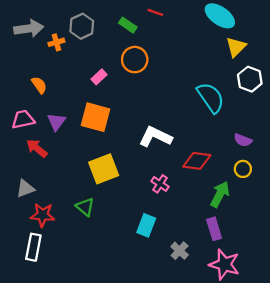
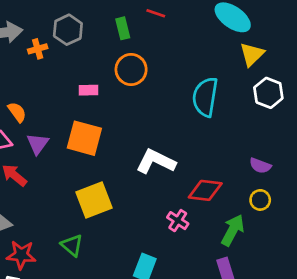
green rectangle: (128, 25) -> (123, 28), turned 42
pink rectangle: (99, 77) -> (88, 90), turned 42
orange semicircle: (39, 85) -> (17, 112), moved
cyan semicircle: (211, 98) -> (205, 97), moved, turned -136
pink cross: (160, 184) -> (178, 221), moved

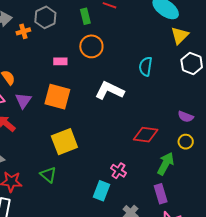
cyan semicircle: (205, 97) -> (146, 66), size x0.7
white L-shape: (156, 162) -> (110, 91), moved
pink cross: (178, 221) -> (119, 171), moved

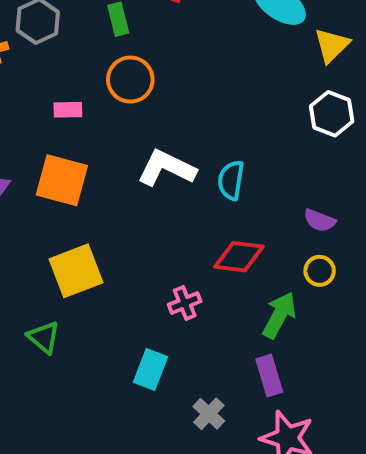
yellow triangle: (180, 35) -> (332, 45), moved
cyan semicircle: (146, 66) -> (231, 180), moved
pink cross: (119, 171) -> (185, 303), moved, turned 35

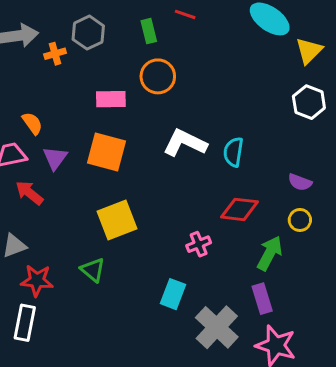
pink rectangle: (68, 110) -> (111, 99), size x1.4
gray cross: (209, 414) -> (217, 327), size x1.8

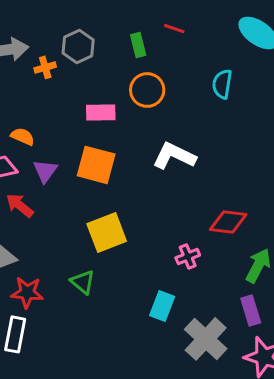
orange semicircle: (32, 123) -> (23, 136), turned -30
cyan semicircle: (233, 152) -> (222, 84), moved

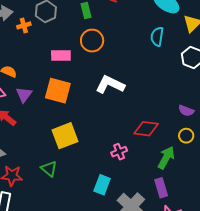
cyan semicircle: (222, 84) -> (157, 37), moved

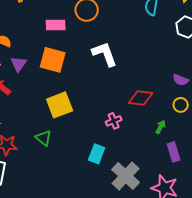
white L-shape: (110, 85) -> (105, 54), turned 44
green arrow: (166, 158) -> (161, 127), size x0.6
purple rectangle: (161, 188) -> (174, 152), moved

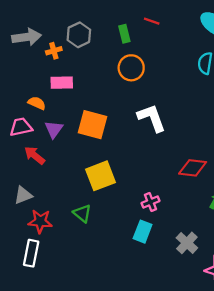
pink rectangle: (56, 25) -> (62, 83), moved
pink cross: (114, 121) -> (151, 202), moved
gray cross: (126, 176) -> (187, 243), moved, size x0.7

